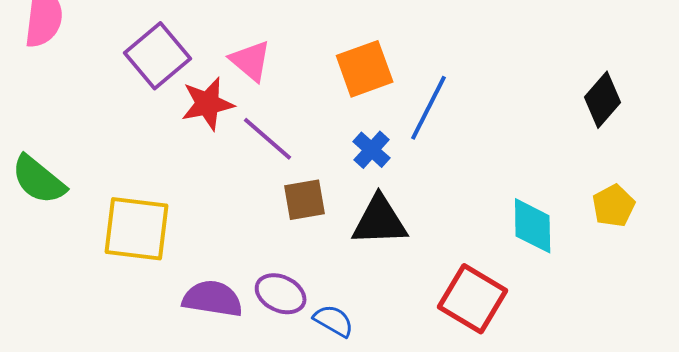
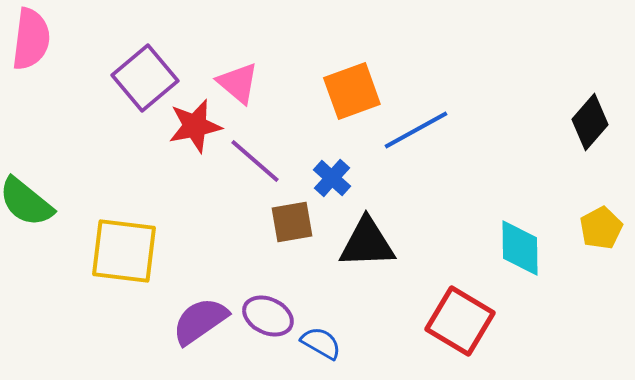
blue line: (429, 108) -> (416, 130), turned 34
blue cross: (372, 150) -> (332, 178), moved
purple semicircle: (213, 299) -> (200, 321), turned -44

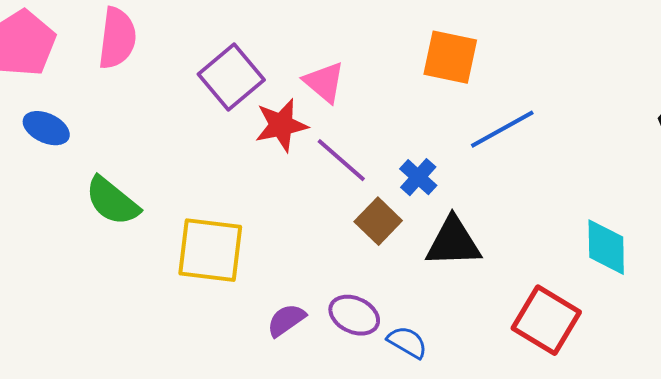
orange square: (352, 91) -> (450, 57), moved, turned 32
brown square: (292, 222) -> (378, 221), turned -36
purple semicircle: (200, 321) -> (286, 320), size x0.7

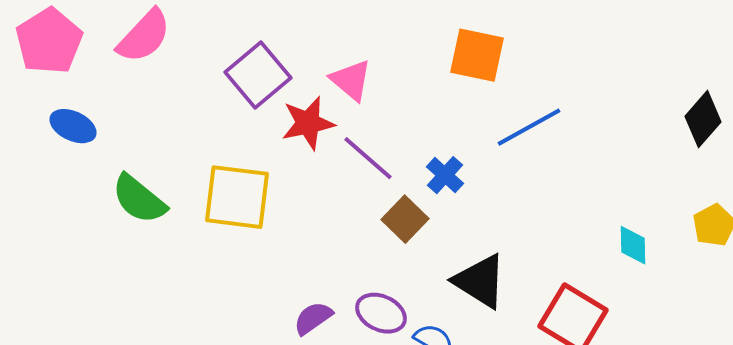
pink semicircle: (117, 38) -> (144, 36), turned 36
black triangle: (453, 242) -> (480, 281), moved, turned 34
cyan diamond: (606, 247) -> (633, 245), size x0.7
yellow square: (210, 250) -> (237, 197), moved

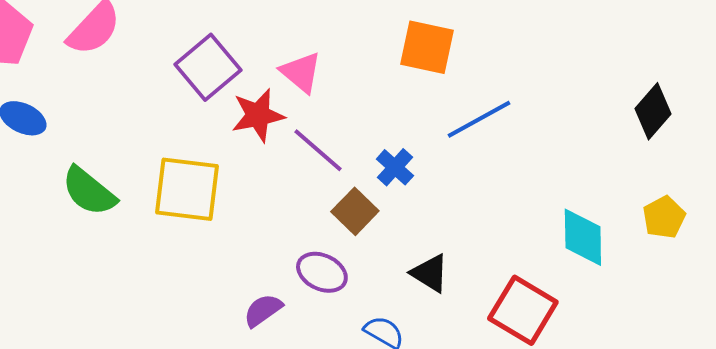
cyan diamond: (633, 245) -> (583, 237), size x1.5
black triangle: (480, 281) -> (430, 273), size x0.7
purple ellipse: (381, 313) -> (322, 272), moved

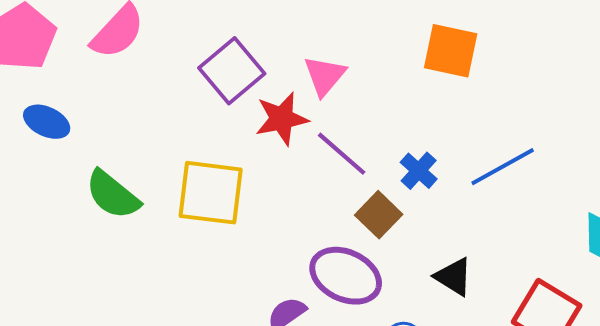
pink triangle: (301, 72) -> (325, 76), turned 30
blue line: (479, 119) -> (503, 167), moved
purple ellipse: (322, 272) -> (346, 276), size x1.4

